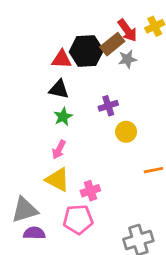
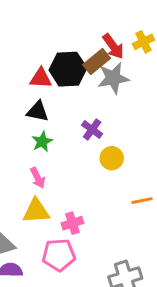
gray star: (127, 59) -> (113, 78), size x1.5
purple cross: (108, 106) -> (92, 129), turned -36
pink arrow: (59, 150) -> (38, 178), turned -54
yellow triangle: (58, 180) -> (36, 211), turned -32

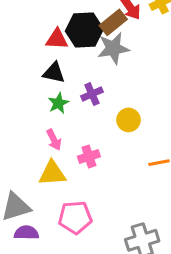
gray star: (113, 78) -> (113, 48), moved
purple cross: (92, 129) -> (92, 94), moved, turned 30
pink cross: (72, 223) -> (89, 156), moved

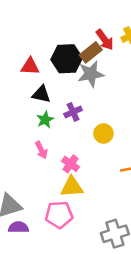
red triangle: (57, 39) -> (30, 66), moved
pink cross: (89, 156) -> (71, 164), turned -36
yellow triangle: (52, 173) -> (72, 187), moved

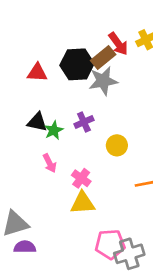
black triangle: (41, 94) -> (37, 122), moved
pink pentagon: (59, 215) -> (110, 244), moved

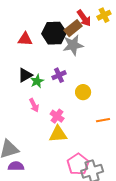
black triangle: (37, 122) -> (25, 75), turned -42
pink pentagon: (110, 244) -> (78, 164), turned -30

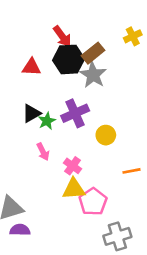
red arrow: (84, 18) -> (62, 36), moved
gray star: (73, 45) -> (93, 75), turned -30
purple cross: (59, 75) -> (75, 113), size x1.5
pink pentagon: (78, 164) -> (93, 202), moved

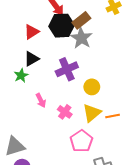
red triangle: (31, 67) -> (31, 32), turned -35
black triangle: (31, 113) -> (31, 59), moved
green star: (47, 121) -> (21, 75), moved
yellow triangle: (74, 189) -> (92, 113), moved, turned -36

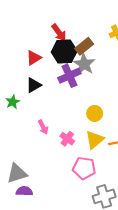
purple cross: (67, 69) -> (69, 76), moved
green star: (21, 75) -> (13, 102), moved
pink pentagon: (81, 141) -> (84, 168), turned -30

